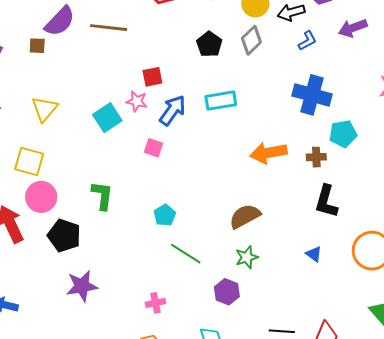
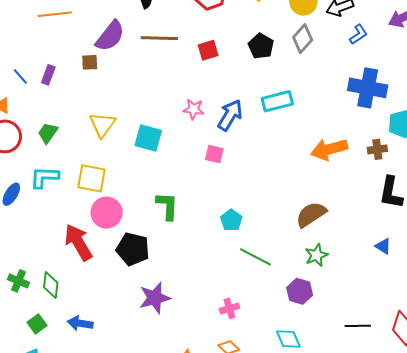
red square: (152, 77) -> (208, 50), moved
cyan square: (107, 118) -> (148, 138), moved, turned -36

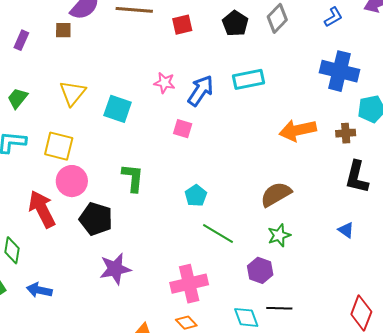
pink cross: (229, 308) -> (189, 284), size x1.8
black line: (358, 326) -> (279, 308), moved

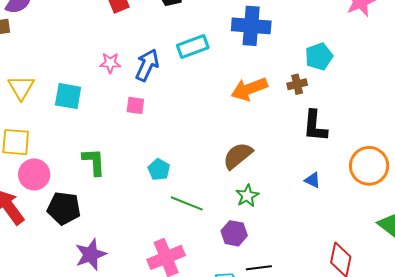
blue cross: (339, 71) -> (251, 26), moved

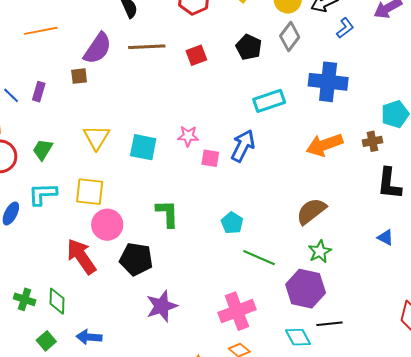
pink star: (110, 63) -> (188, 136), moved
blue arrow: (147, 65) -> (243, 146), moved
purple hexagon: (234, 233) -> (306, 289), size x1.5

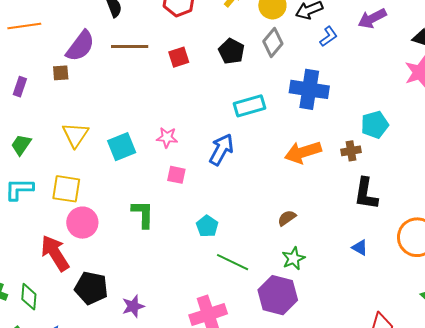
cyan square: (143, 147) -> (122, 147), turned -36
pink square: (210, 158) -> (176, 175), moved
brown semicircle: (311, 211) -> (287, 218), size x0.6
black pentagon: (136, 259) -> (91, 288), moved
purple star: (162, 306) -> (133, 306), size x0.7

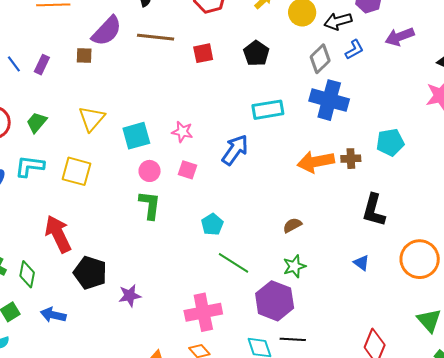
gray diamond: (273, 43) -> (320, 59), moved
brown cross: (351, 151) -> (351, 159), moved
pink circle: (82, 223) -> (150, 171), moved, size x0.7

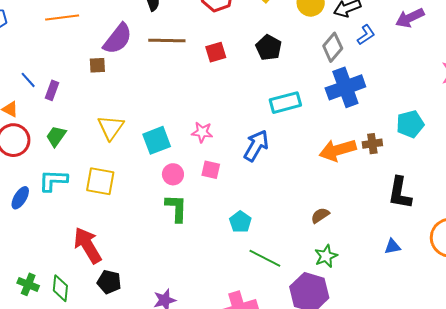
purple rectangle: (42, 65) -> (52, 90), moved
blue cross: (329, 100) -> (345, 87), turned -30
blue triangle: (361, 263) -> (392, 247), turned -42
black pentagon: (90, 273) -> (109, 282), moved, size x0.7

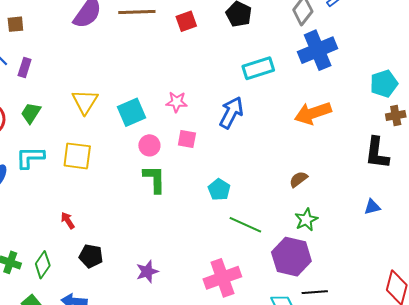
brown square: (97, 65) -> (15, 24), moved
brown cross: (372, 144) -> (396, 115), moved
red arrow: (88, 245) -> (68, 220), size x0.5
green diamond: (60, 288) -> (43, 265), turned 32

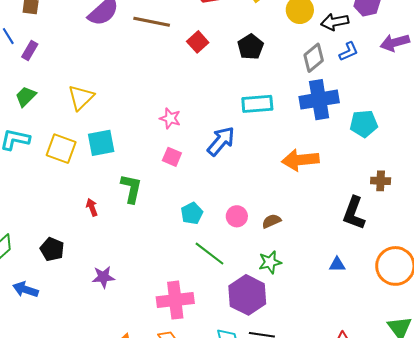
red square: (186, 21) -> (198, 42), turned -35
cyan pentagon: (384, 84) -> (364, 124), moved
cyan square: (131, 112) -> (101, 143), moved
pink circle: (149, 145) -> (237, 216), moved
red arrow: (68, 220) -> (92, 207), moved

